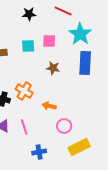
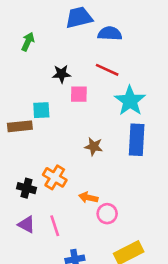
pink square: (49, 41) -> (79, 94), moved
cyan square: (28, 46) -> (41, 110), moved
pink circle: (64, 126) -> (107, 214), moved

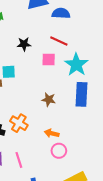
pink square: (79, 94) -> (49, 59), moved
orange arrow: (88, 198) -> (52, 133), moved

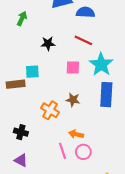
pink square: (49, 59) -> (73, 67), moved
orange cross: (19, 123) -> (50, 110), moved
pink line: (19, 160) -> (63, 151), moved

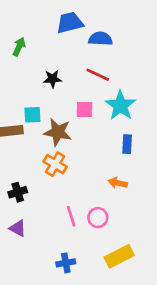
blue rectangle: (106, 95) -> (127, 144), size x0.6
brown star: (73, 100) -> (58, 132), moved, size x1.5
black cross: (21, 132) -> (18, 192), turned -32
orange arrow: (76, 134) -> (118, 183), moved

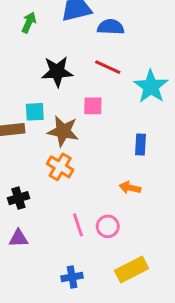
green arrow: (19, 47) -> (29, 23), moved
black star: (52, 79) -> (57, 72), size x1.5
cyan star: (120, 105) -> (151, 86), moved
purple triangle: (18, 228) -> (18, 238), turned -30

